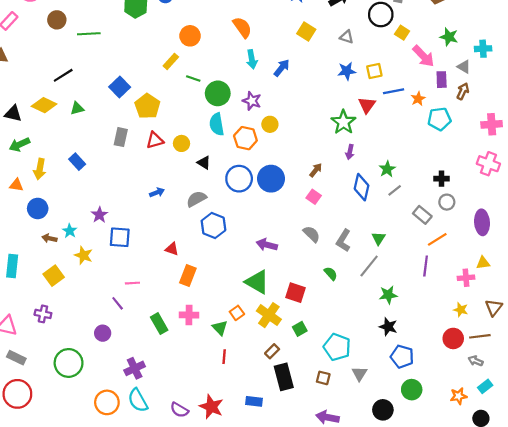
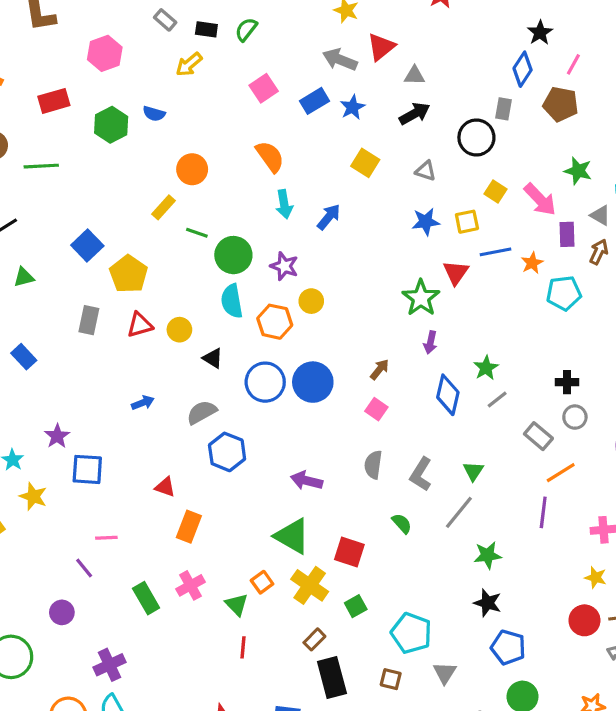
yellow square: (402, 33) -> (496, 191), moved
gray semicircle: (311, 234) -> (373, 465), turned -126
pink cross: (189, 315) -> (191, 585), turned -30

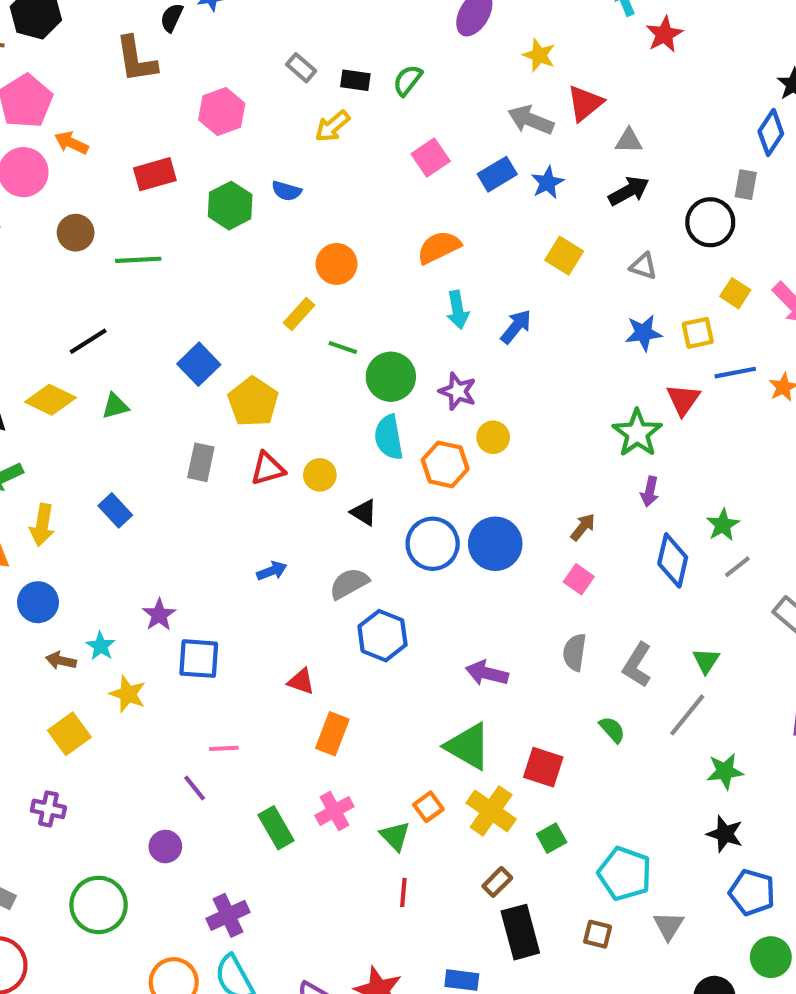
orange semicircle: (270, 157) -> (439, 247), turned -80

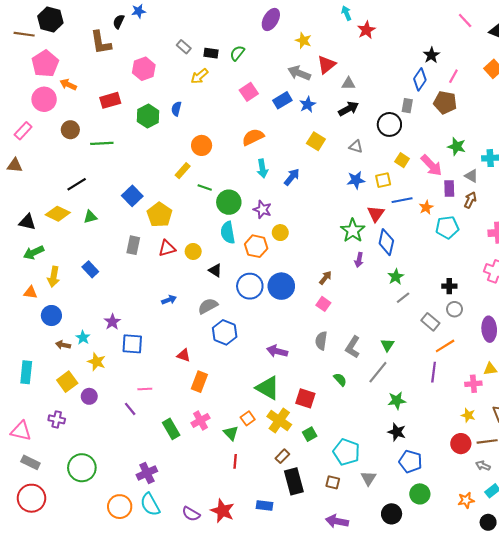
blue semicircle: (286, 191) -> (176, 109), turned 88
blue diamond: (673, 560) -> (386, 242), moved
purple circle: (165, 846) -> (89, 396), moved

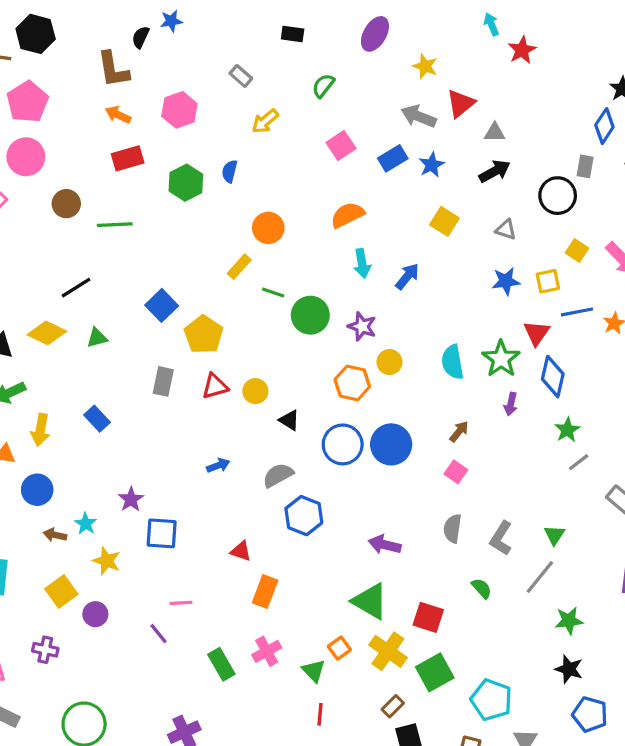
black rectangle: (211, 53) -> (293, 34), moved
orange arrow: (68, 85) -> (118, 115), moved
cyan semicircle: (228, 233) -> (453, 362), moved
green square: (310, 434) -> (435, 672), size x1.6

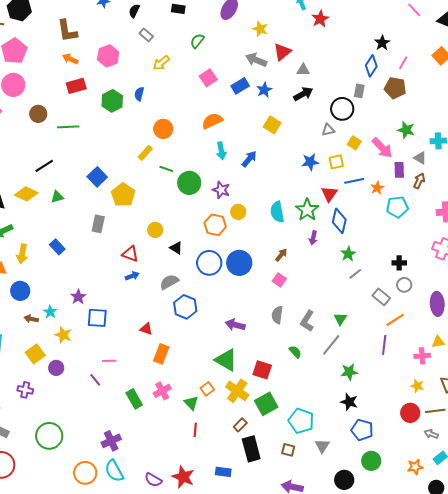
black semicircle: (141, 37) -> (134, 11), moved
gray triangle: (506, 229) -> (328, 130), moved, turned -32
red triangle: (215, 386) -> (130, 254), moved, turned 36

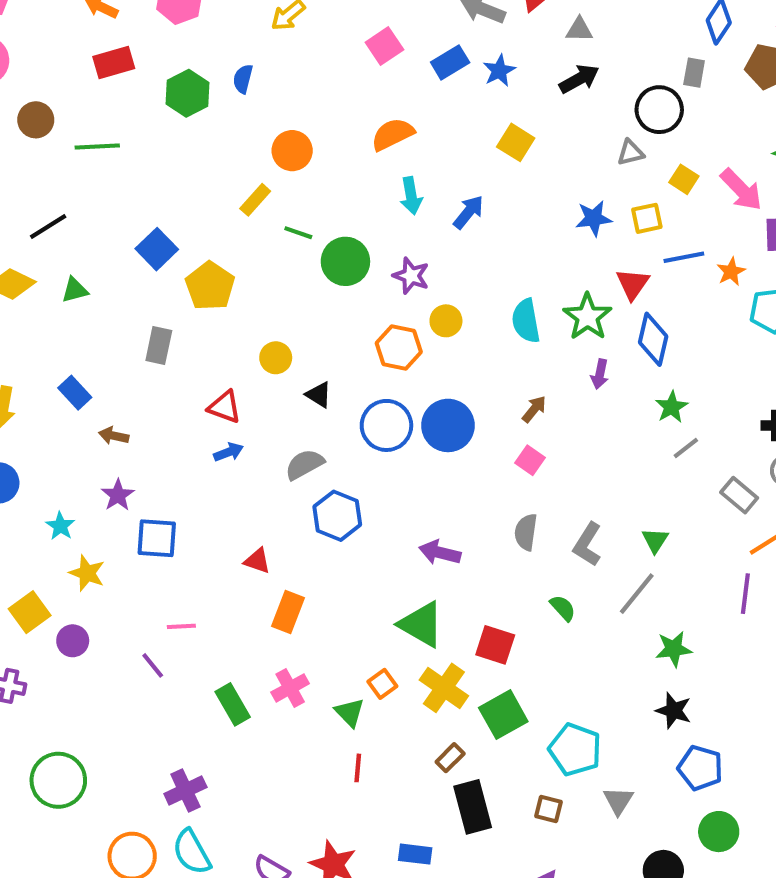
brown arrow: (31, 319) -> (114, 436), moved

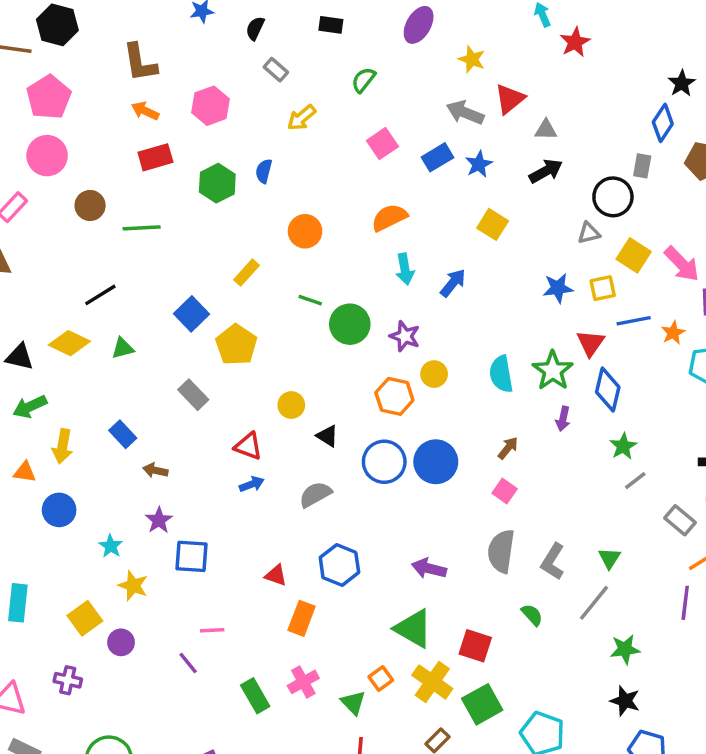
yellow square: (684, 179) -> (634, 255), size x1.4
yellow rectangle: (255, 200) -> (247, 273), moved
gray rectangle: (159, 345) -> (193, 395), turned -56
blue hexagon: (337, 516) -> (339, 565), moved
gray semicircle: (526, 532) -> (501, 551), size x1.4

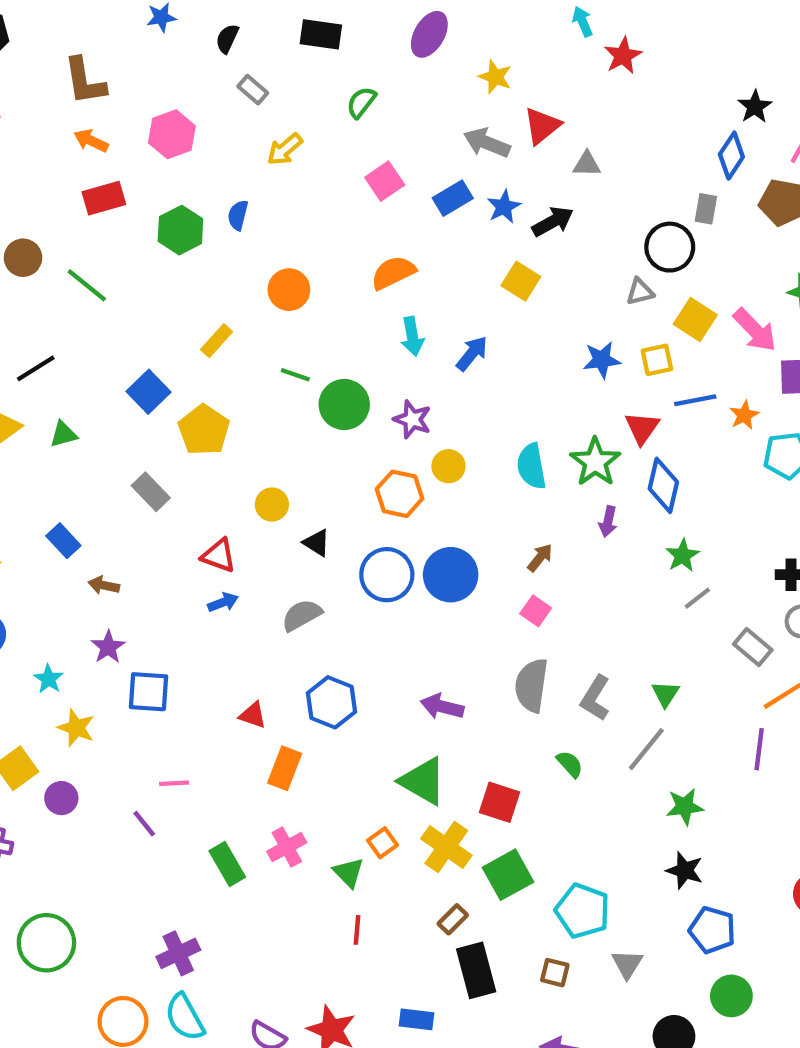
black rectangle: (331, 25) -> (321, 34), size x1.4
black arrow: (546, 171) -> (553, 222), moved
green line: (142, 228) -> (87, 285), turned 42

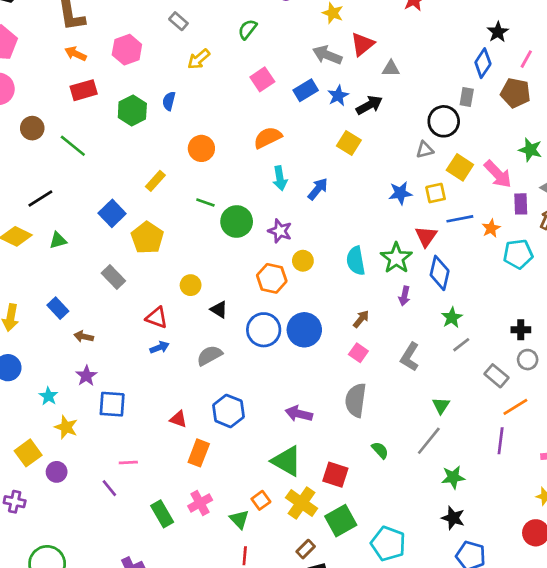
gray L-shape: (595, 698) -> (410, 357), moved

